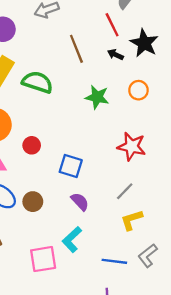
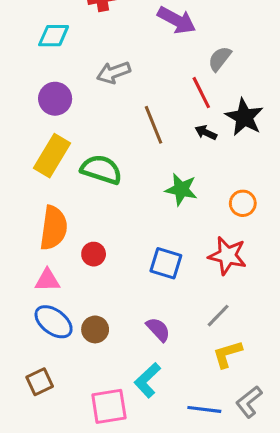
orange circle: (138, 90) -> (243, 203), moved
blue square: (71, 166) -> (166, 263), moved

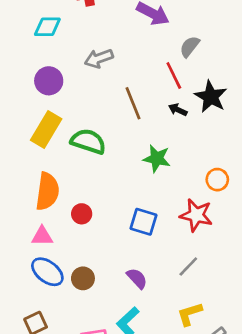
orange circle: (243, 203) -> (217, 180), moved
yellow L-shape: (227, 354) -> (190, 314), moved

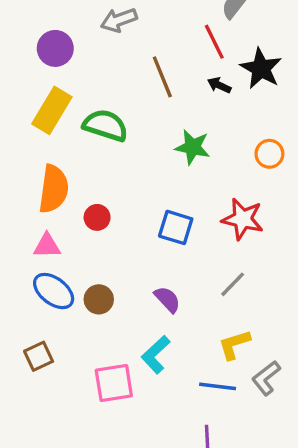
orange circle: (217, 180) -> (269, 154), moved

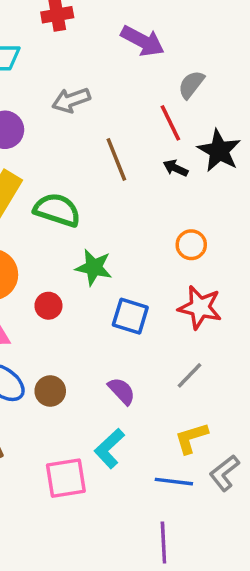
green star: (192, 147) -> (94, 267), moved
orange circle: (269, 154) -> (191, 245), moved

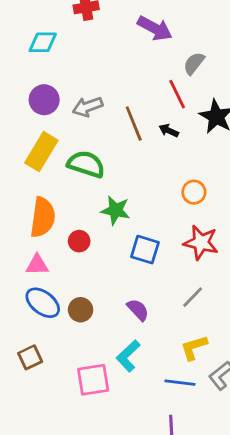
gray arrow: (71, 100) -> (88, 107), moved
black arrow: (176, 168) -> (169, 131), moved

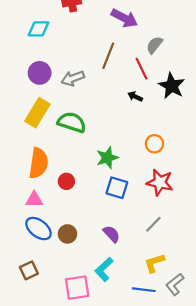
brown line: (134, 124) -> (108, 56), moved, turned 44
green star: (116, 210) -> (107, 158), moved, turned -30

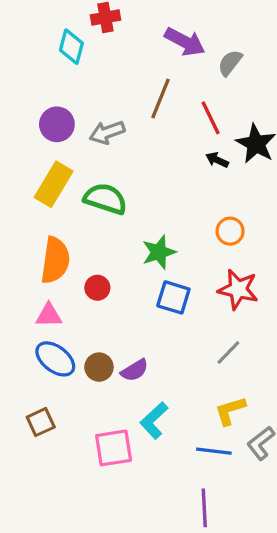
cyan diamond: (38, 29) -> (71, 47), moved, turned -75
gray semicircle: (154, 45) -> (230, 63), moved
black arrow: (135, 97) -> (217, 160), moved
purple semicircle: (111, 234) -> (135, 370), moved, turned 102

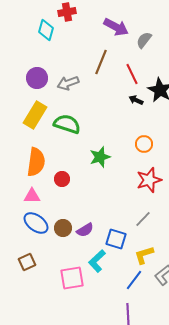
red star: (238, 289) -> (149, 180), turned -30
blue square: (173, 297) -> (116, 239), moved
blue line: (214, 451) -> (134, 280), turned -60

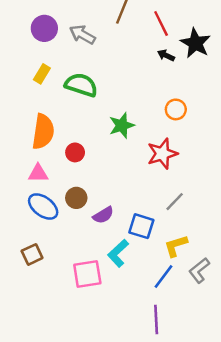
gray arrow: (68, 83) -> (82, 35), turned 50
yellow rectangle: (35, 115) -> (42, 74), size x0.6
red star: (149, 180) -> (162, 154), moved
brown circle: (63, 228) -> (76, 198), moved

